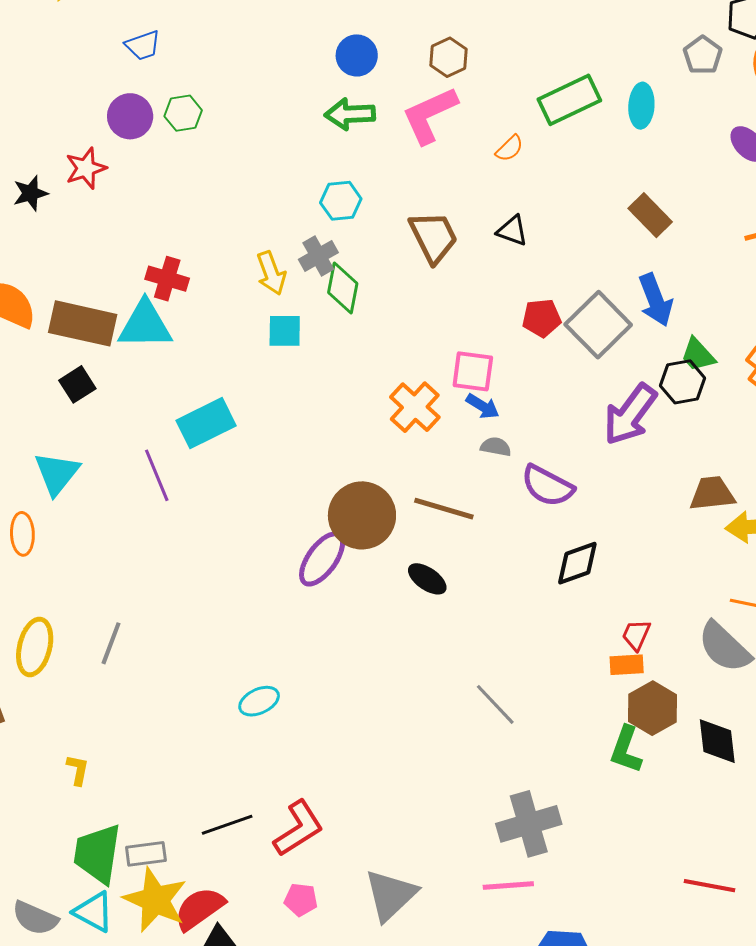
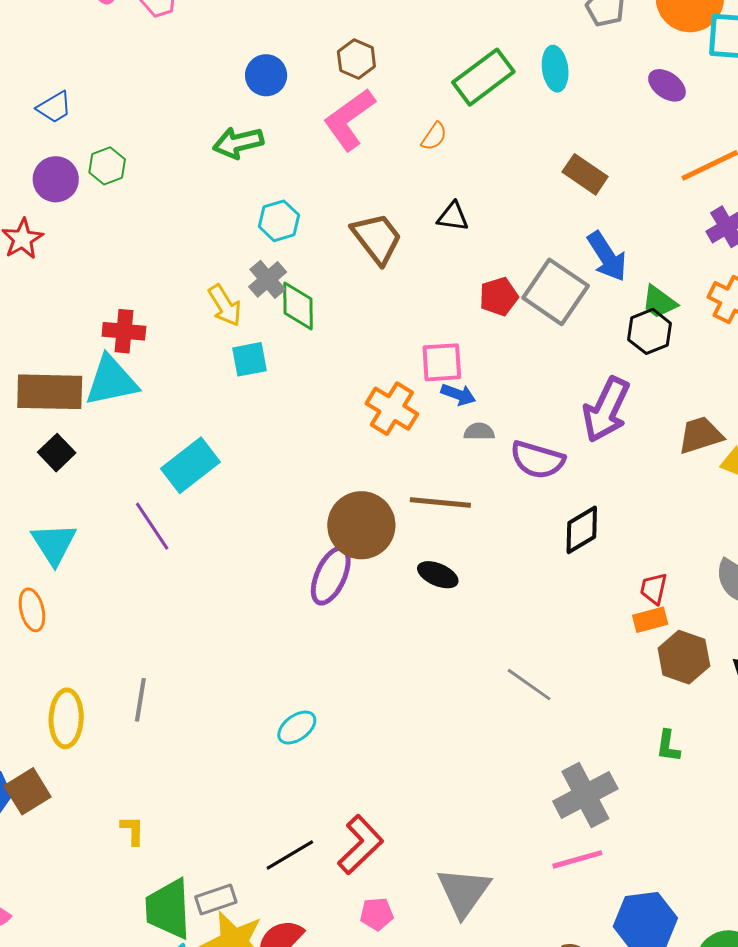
green arrow: (350, 114) -> (238, 143), moved
purple arrow: (630, 414) -> (606, 410), moved
green L-shape: (626, 750) -> (668, 746), moved, size x0.7

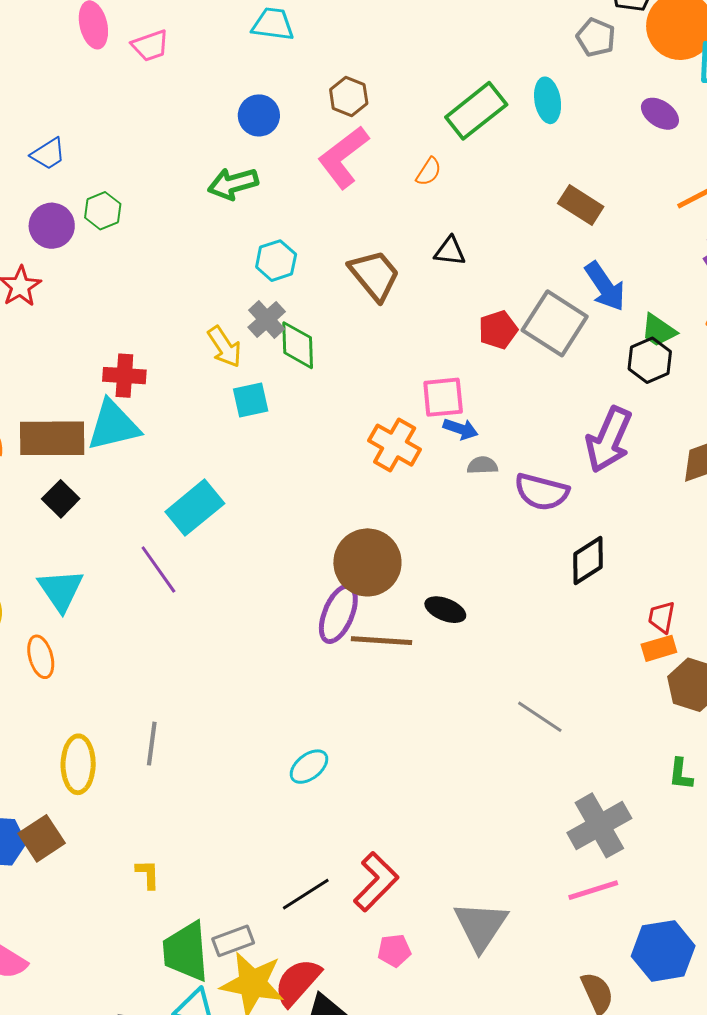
brown line: (440, 503) -> (382, 641), moved

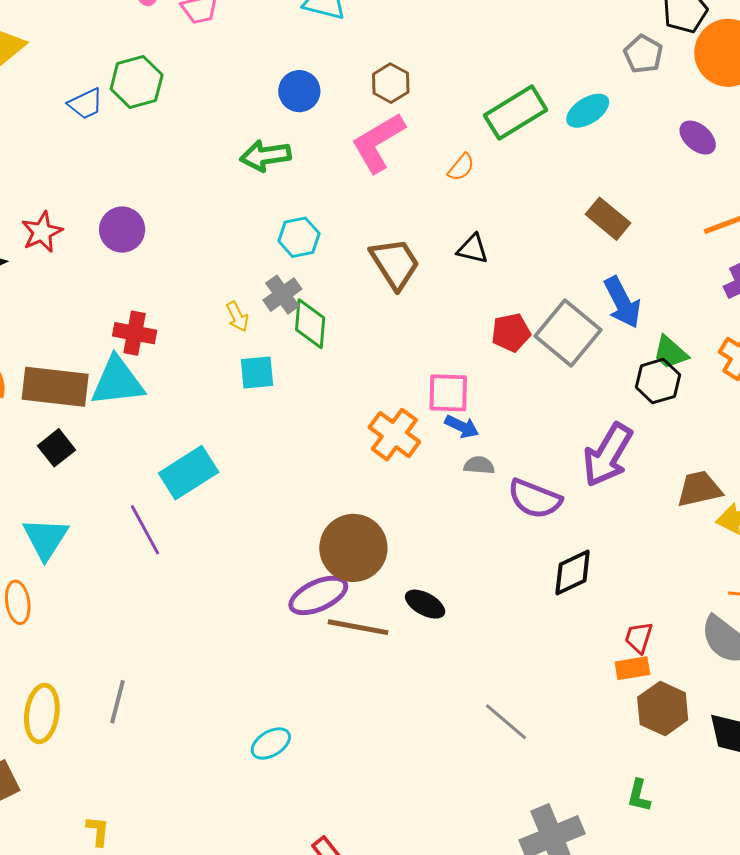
cyan ellipse: (548, 100) -> (588, 111), turned 60
green hexagon: (103, 211) -> (137, 82), moved, size x1.4
purple circle: (52, 226) -> (122, 230), moved
yellow arrow: (225, 347) -> (237, 317), size x0.7
purple ellipse: (338, 614) -> (318, 595), turned 36

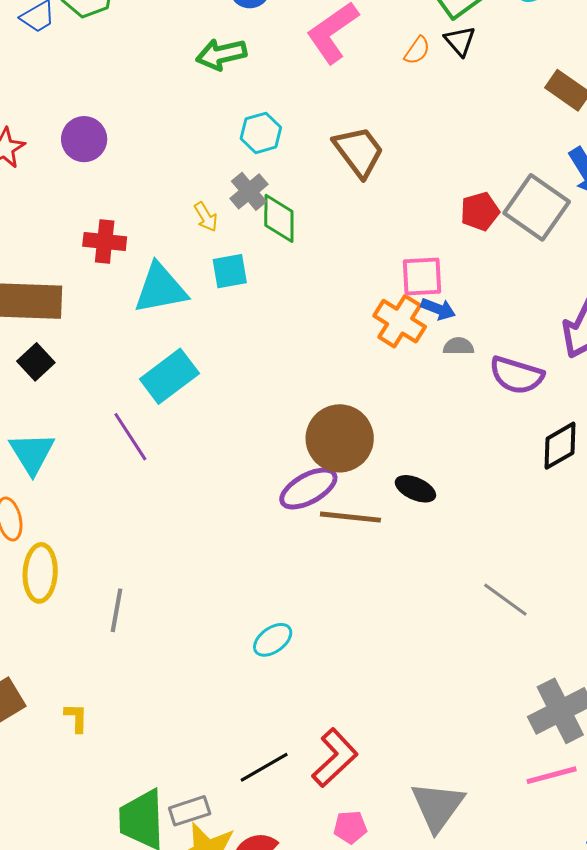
black triangle: (473, 249) -> (460, 41), moved, turned 40
cyan triangle: (117, 381) -> (160, 289), moved
orange cross: (394, 435) -> (400, 321), moved
yellow ellipse: (42, 713) -> (40, 573), moved
yellow L-shape: (98, 831) -> (76, 718), moved

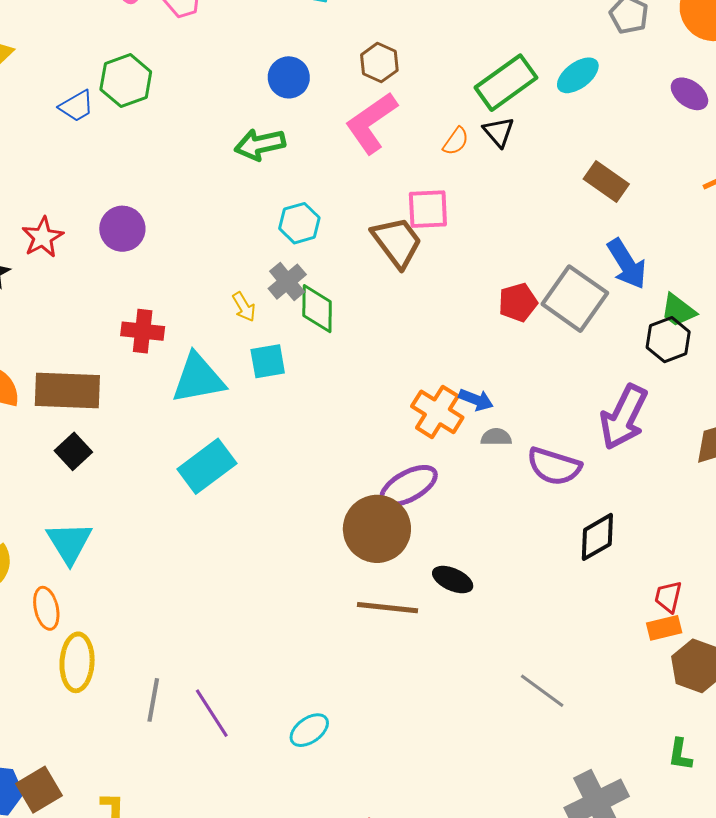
pink square: (422, 276) -> (428, 209), moved
purple line: (130, 437) -> (212, 713), moved
purple ellipse: (308, 489) -> (409, 486), moved

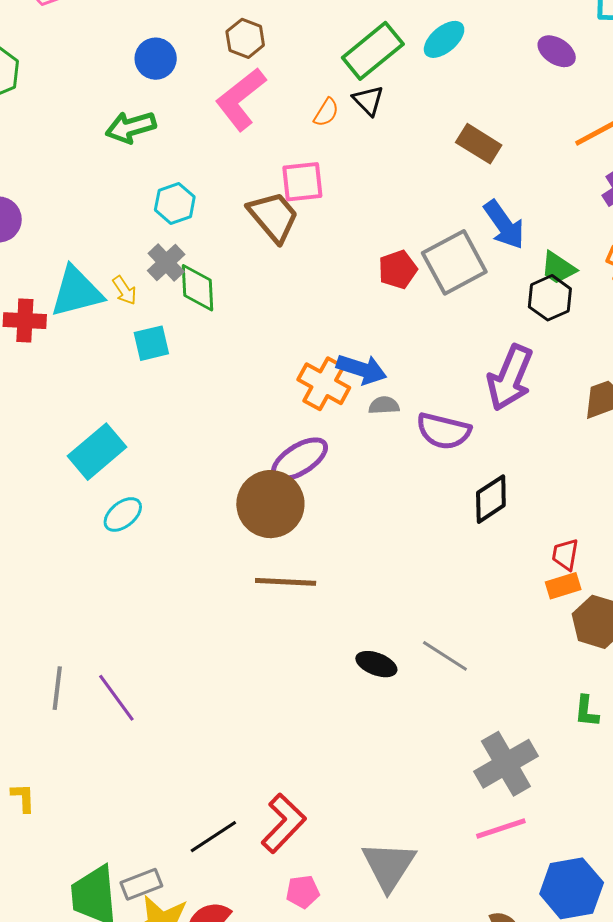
gray square: (575, 299) -> (454, 262), turned 30
cyan triangle: (198, 378) -> (76, 292), moved
blue arrow: (476, 400) -> (362, 369), size x1.4
black ellipse: (453, 580) -> (376, 664), moved
cyan ellipse: (309, 730) -> (123, 514), moved

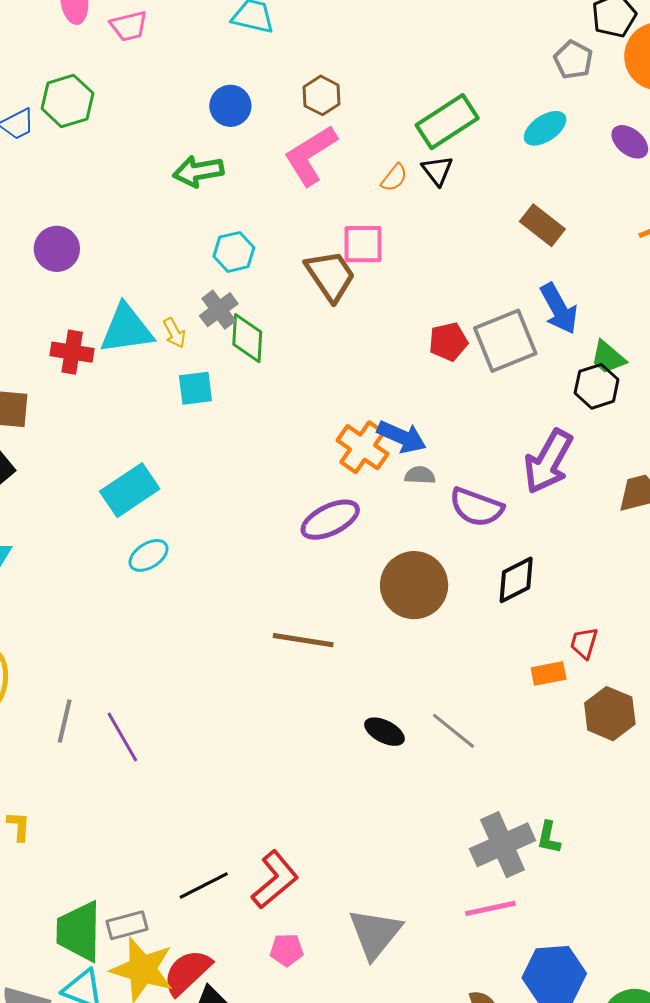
cyan ellipse: (444, 39) -> (545, 128), moved
brown circle: (270, 504) -> (414, 585), moved
orange rectangle: (563, 586) -> (549, 673), moved
green L-shape: (587, 711) -> (549, 837), moved

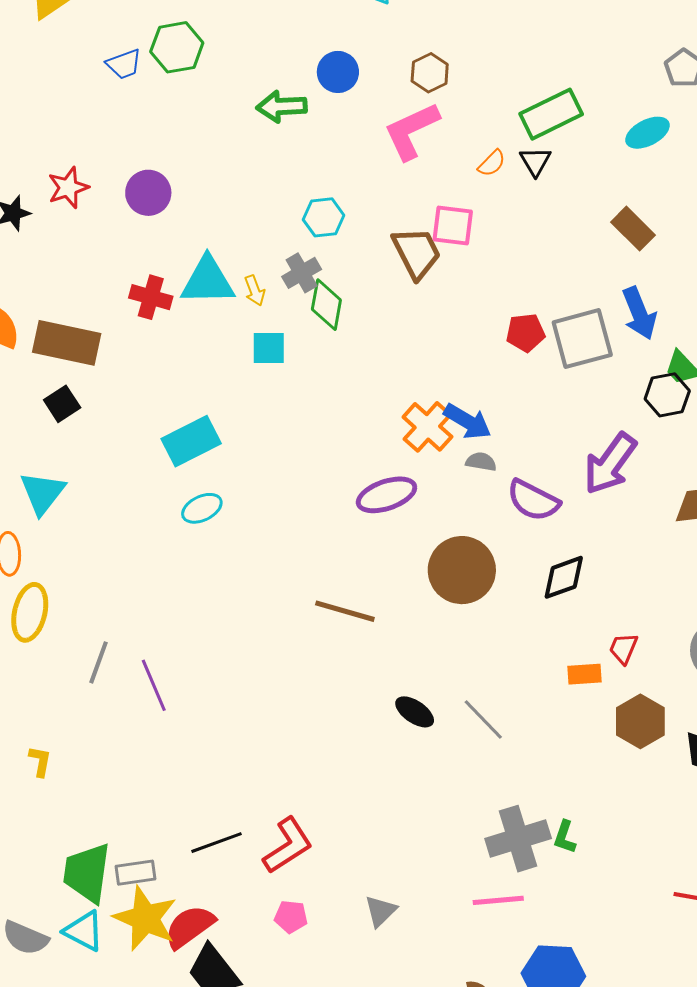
green arrow: (198, 171) -> (282, 106), moved
gray triangle: (375, 933) -> (381, 911), size x0.6

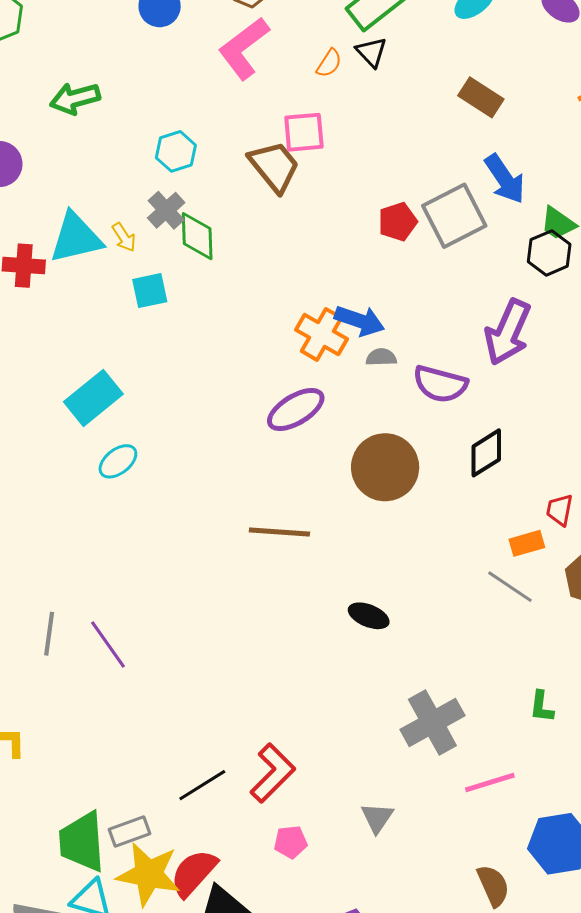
green arrow: (282, 106) -> (75, 98), moved
gray line: (483, 720) -> (510, 587), moved
gray cross: (518, 839) -> (432, 723), moved

